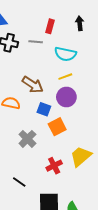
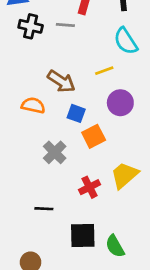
cyan semicircle: (65, 54) -> (126, 41), moved, turned 45
purple circle: (66, 97) -> (120, 103), moved
black line: (19, 182) -> (44, 209), turned -32

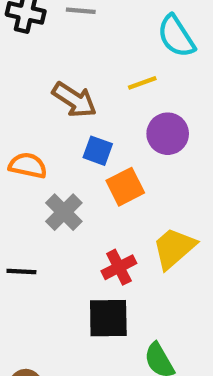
orange semicircle: (33, 105) -> (28, 165), moved
black line: (44, 209) -> (21, 271), moved
black square: (83, 235) -> (108, 318), moved

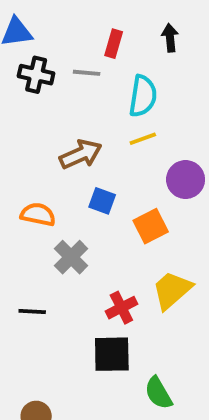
cyan semicircle: (176, 36) -> (143, 96), moved, turned -138
brown arrow: (74, 100) -> (81, 154), turned -57
purple circle: (168, 134) -> (186, 180), moved
orange square: (125, 187) -> (151, 226), moved

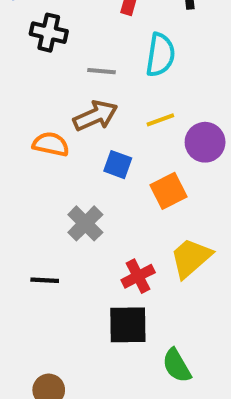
gray line: (87, 73) -> (102, 71), moved
yellow line: (143, 139) -> (160, 120), moved
orange semicircle: (38, 214) -> (51, 144), moved

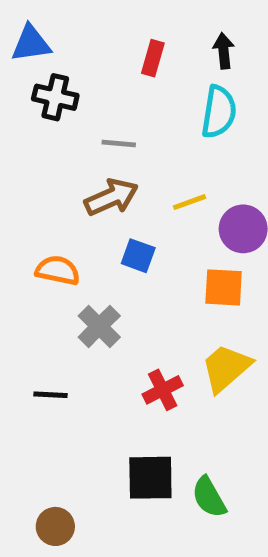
cyan semicircle: (160, 55) -> (219, 112), moved
orange semicircle: (51, 144) -> (58, 270), moved
orange square: (169, 191) -> (224, 287), moved, turned 30
black square: (128, 325) -> (150, 478), moved

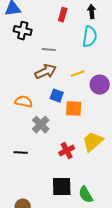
orange square: (224, 287) -> (74, 109), moved

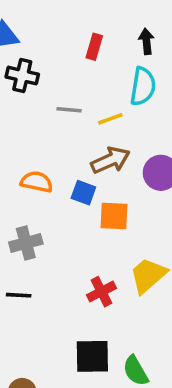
brown arrow: (46, 72) -> (110, 160), moved
yellow line: (78, 74) -> (110, 119), moved
orange semicircle: (24, 102) -> (37, 182), moved
gray cross: (41, 125) -> (26, 243), moved, turned 30

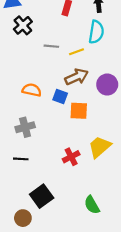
black cross: (22, 76) -> (23, 25), turned 36
black square: (92, 356) -> (42, 196), moved, turned -35

